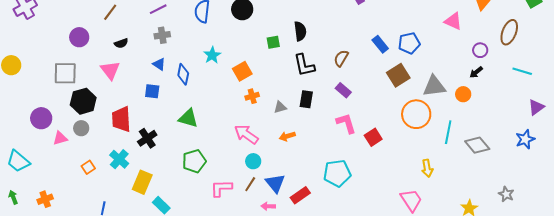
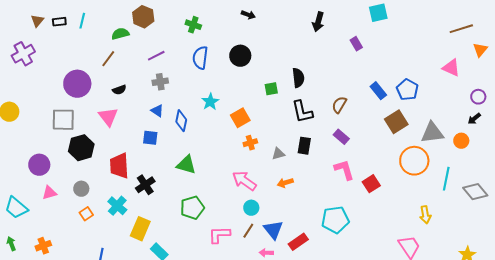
purple circle: (79, 37) -> (77, 84), size x1.4
blue pentagon: (409, 43) -> (407, 90), turned -30
gray circle: (81, 128) -> (81, 189), moved
pink triangle: (60, 138) -> (49, 193), moved

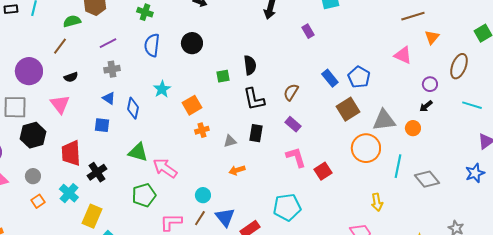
pink arrow: (244, 181) -> (165, 168), moved

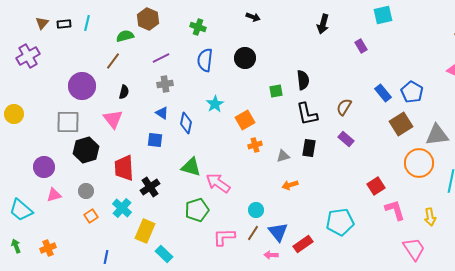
black semicircle: (71, 77) -> (124, 92), turned -56
pink L-shape: (296, 157) -> (395, 210), moved

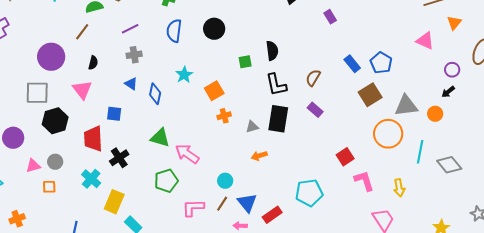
blue square: (155, 140) -> (114, 114), moved
black rectangle: (309, 148) -> (278, 119), size x1.5
pink triangle: (54, 195) -> (33, 166), moved
orange square: (91, 216) -> (49, 187), moved, turned 32

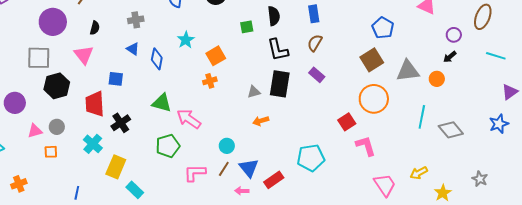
blue rectangle: (352, 64) -> (314, 14), moved, turned 30
orange cross: (224, 116) -> (210, 81), moved
orange circle: (388, 134) -> (374, 99), moved
yellow arrow: (399, 188) -> (419, 173), moved, turned 72

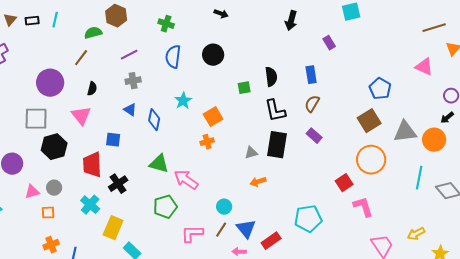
orange circle: (437, 79) -> (434, 140), size x1.5
orange cross: (19, 184) -> (51, 245), moved

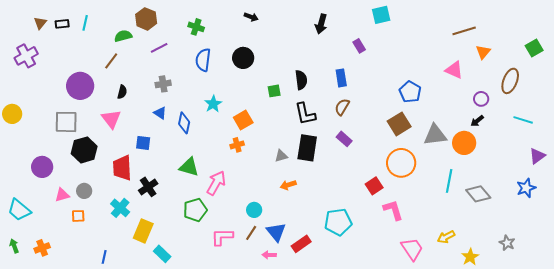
purple line: (129, 55) -> (159, 48), moved
pink arrow: (186, 180) -> (216, 183), turned 85
orange cross: (51, 245) -> (42, 248), moved

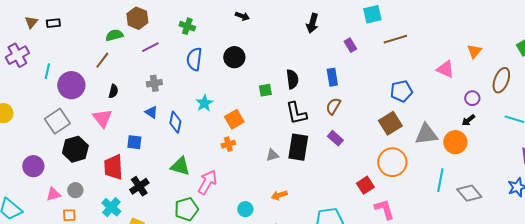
cyan line: (85, 23) -> (47, 71), moved
brown line: (464, 31) -> (395, 39), moved
blue pentagon: (410, 92) -> (401, 91), turned 30
gray square: (66, 122) -> (57, 121), turned -35
orange arrow: (288, 185) -> (279, 195), moved

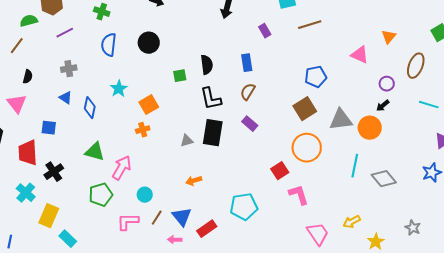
cyan circle: (245, 209) -> (145, 195), moved

